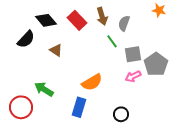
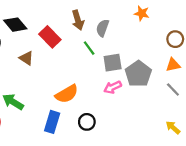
red rectangle: (77, 20) -> (50, 37), moved
black circle: (121, 114) -> (87, 122), moved

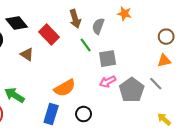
orange star: (142, 13) -> (124, 14), moved
gray pentagon: (138, 74) -> (132, 90), moved
gray line: (173, 89) -> (156, 84), moved

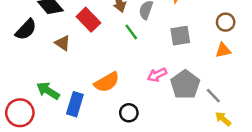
gray square: (108, 59) -> (180, 36), moved
gray line: (156, 84) -> (213, 96), moved
blue rectangle: (51, 114) -> (75, 104), moved

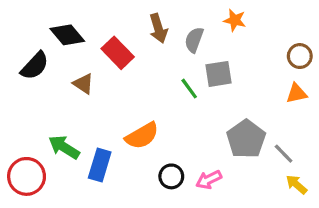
green line: (131, 32) -> (189, 89), moved
gray square: (180, 36) -> (218, 74), moved
pink arrow: (157, 75) -> (209, 180), moved

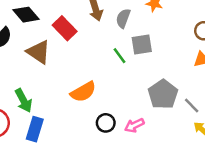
brown triangle: (83, 84) -> (38, 52), size x1.5
green arrow: (64, 147) -> (24, 100), turned -150
blue rectangle: (100, 165) -> (35, 129), moved

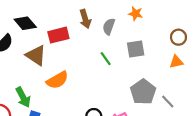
red rectangle: (65, 28) -> (58, 35), turned -60
gray square: (142, 44) -> (136, 49), moved
orange semicircle: (83, 92) -> (57, 80), moved

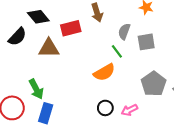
gray semicircle: (109, 26) -> (124, 31), moved
brown triangle: (36, 55) -> (49, 48), turned -35
orange semicircle: (57, 80) -> (104, 72), moved

